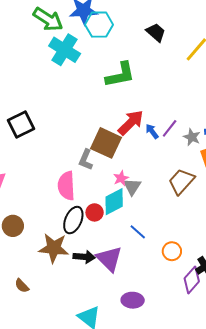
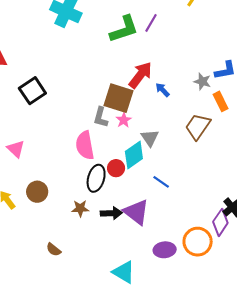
purple line: (170, 128) -> (151, 23), moved
blue arrow: (152, 131) -> (162, 90), moved
pink star: (121, 178) -> (124, 120), moved
brown star: (54, 248) -> (80, 208), size x0.6
orange circle: (172, 251) -> (198, 242), moved, size x1.5

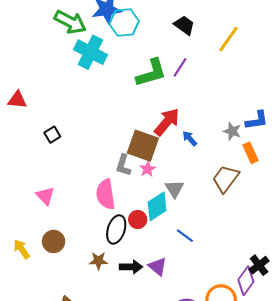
black square: (32, 91) -> (52, 135), size x0.6
pink triangle: (16, 149) -> (45, 196), moved
purple triangle: (136, 212) -> (157, 267), size x0.7

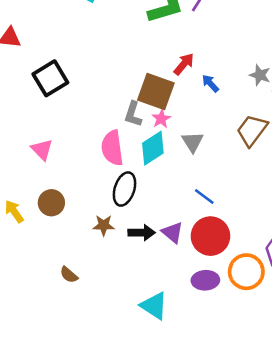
red arrow: (167, 122) -> (184, 64), size x0.7
black square: (52, 135) -> (50, 78), size x1.8
cyan diamond: (157, 206) -> (153, 148), moved
red circle: (138, 219) -> (210, 236), moved, size x1.8

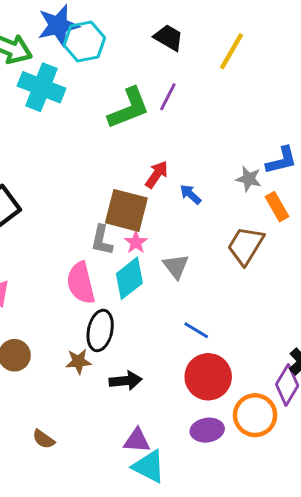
brown star: (104, 225) -> (78, 361), moved
purple triangle: (172, 232) -> (137, 441), moved, turned -30

